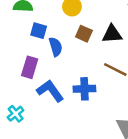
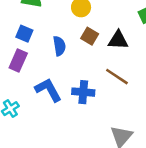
blue square: (39, 31) -> (24, 34), moved
purple rectangle: (30, 67) -> (18, 60), moved

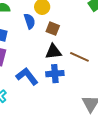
black triangle: (118, 40) -> (53, 52), moved
blue semicircle: (59, 46) -> (30, 21), moved

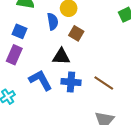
black triangle: (53, 52) -> (61, 57), moved
brown line: (79, 57) -> (104, 83), moved

